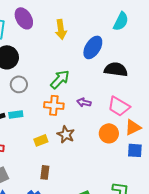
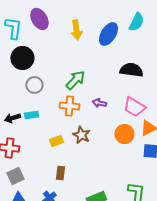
blue ellipse: (93, 47) -> (108, 34), moved

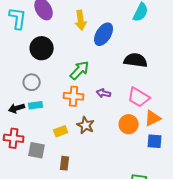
blue ellipse: (108, 34) -> (104, 34), moved
black circle: (22, 58) -> (42, 48), moved
gray circle: (34, 85) -> (32, 82), moved
gray square: (15, 176) -> (37, 150), moved, turned 36

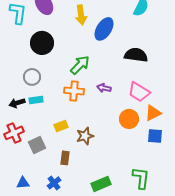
brown star: (86, 125) -> (85, 136), moved, turned 30
red cross: (14, 138) -> (14, 133), turned -30
gray square: (37, 150) -> (37, 145), turned -36

